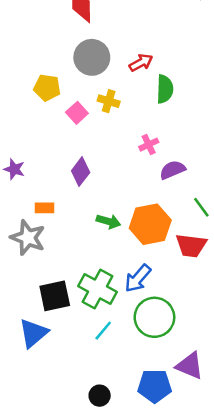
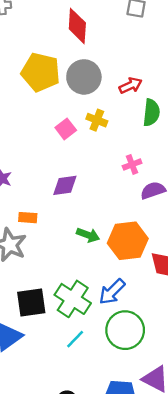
yellow pentagon: (47, 88) -> (41, 72), moved, size x1.5
purple diamond: (81, 172) -> (65, 185), turned 40

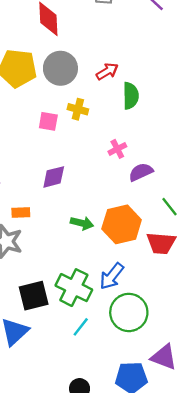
pink square: (66, 129) -> (48, 121), turned -36

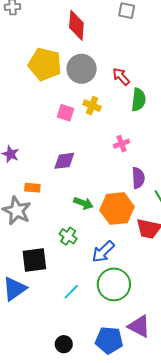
red arrow: (107, 71) -> (121, 76), turned -108
purple semicircle: (141, 172) -> (138, 178), moved, turned 105
green cross: (74, 288) -> (68, 236), moved, size x0.6

